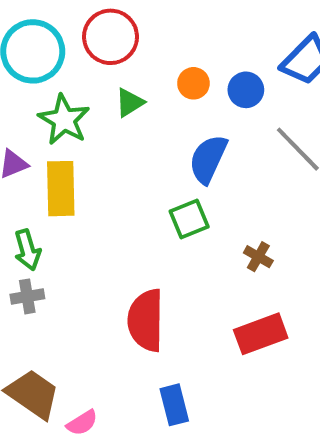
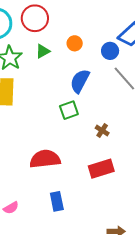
blue circle: (246, 90) -> (110, 51), moved
red semicircle: (146, 320) -> (45, 159), turned 80

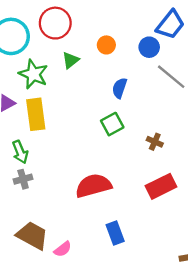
blue semicircle: (80, 81) -> (120, 88), size x0.7

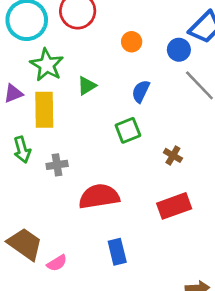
green triangle: (70, 60) -> (87, 86), moved
gray cross: (23, 179) -> (57, 165), moved

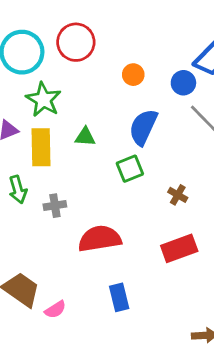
green triangle: (87, 86) -> (85, 137), moved, turned 36
blue semicircle: (141, 91) -> (143, 127), size x1.5

